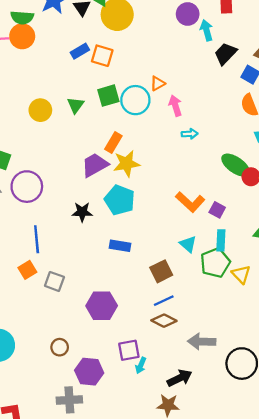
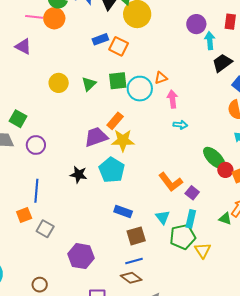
purple circle: (27, 187) -> (36, 145), size x0.7
blue rectangle: (120, 246) -> (123, 211), moved

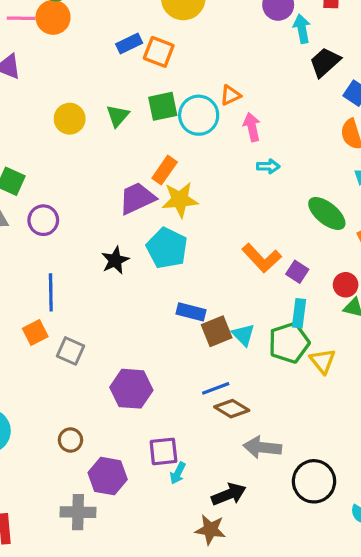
red circle: (225, 170) -> (346, 285), moved
black star: (79, 175) -> (115, 260), turned -30
cyan triangle: (163, 217) -> (243, 335), moved
brown square: (136, 236) -> (217, 331), moved
brown diamond: (131, 278) -> (232, 409), moved

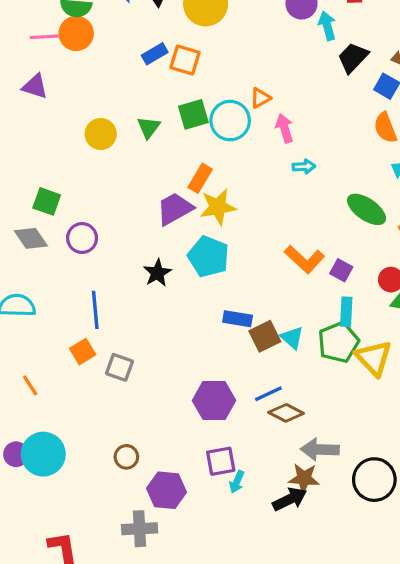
yellow triangle: (323, 361) -> (374, 358), size x1.4
purple hexagon: (131, 389) -> (214, 400), moved
brown star: (210, 530) -> (304, 478), moved

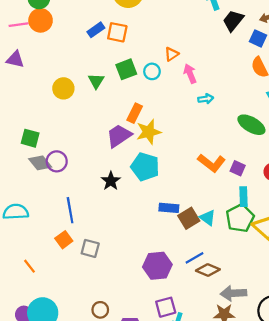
cyan circle: (230, 121) -> (152, 71), size x0.6
gray diamond: (31, 238) -> (40, 163), moved

